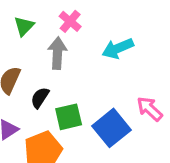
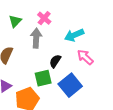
black semicircle: (40, 98) -> (55, 61), moved
pink arrow: (150, 109) -> (85, 57), moved

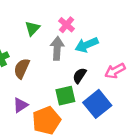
cyan arrow: (74, 35) -> (87, 45), moved
pink arrow: (85, 57) -> (115, 71), turned -72

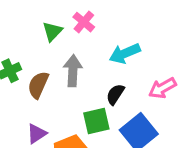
pink cross: (67, 25) -> (84, 22), moved
gray arrow: (57, 48) -> (73, 71), moved

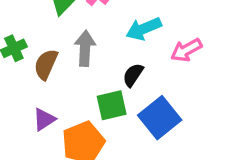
pink arrow: (162, 88) -> (186, 50), moved

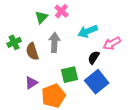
brown semicircle: (46, 64) -> (32, 51), turned -42
black semicircle: (133, 75) -> (94, 57), moved

